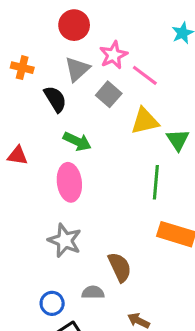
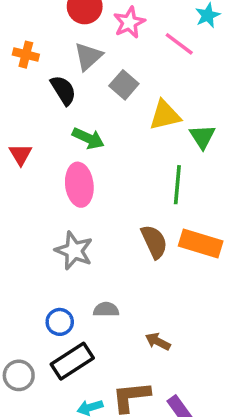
pink star: (113, 55) -> (129, 22), moved
pink line: (145, 75) -> (179, 44), moved
red triangle: (18, 156) -> (21, 154), turned 50
brown semicircle: (120, 267) -> (154, 242), moved

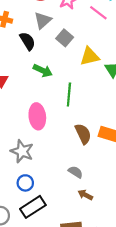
pink ellipse: (79, 185) -> (37, 116), moved
green line: (177, 185) -> (69, 95), moved
gray star: (74, 251) -> (22, 151), moved
gray semicircle: (106, 309) -> (75, 172), moved, turned 32

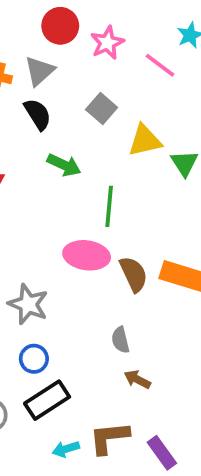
gray triangle: (43, 20) -> (40, 71), moved
pink ellipse: (37, 116) -> (87, 255), moved, turned -75
gray semicircle: (75, 172) -> (120, 340), turned -136

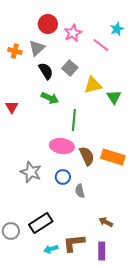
black semicircle: (38, 114) -> (46, 71), moved
blue circle: (34, 359) -> (63, 177), moved
brown arrow: (137, 379) -> (106, 222), moved
purple rectangle: (162, 453) -> (102, 251), turned 36

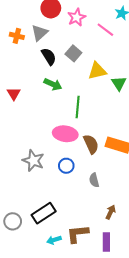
gray semicircle: (80, 191) -> (94, 180), moved
brown arrow: (106, 222) -> (111, 212), turned 88

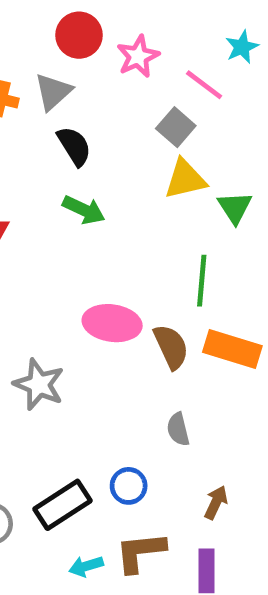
gray square: (73, 53) -> (176, 127), moved
green line: (78, 107) -> (202, 281), moved
blue circle: (66, 166) -> (129, 486), moved

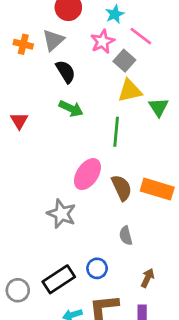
cyan star: (242, 47) -> (115, 14), moved
pink star: (138, 56) -> (102, 42), moved
green line: (202, 281) -> (116, 132), moved
pink ellipse: (112, 323) -> (87, 174), turned -64
gray star: (39, 384) -> (61, 214), moved

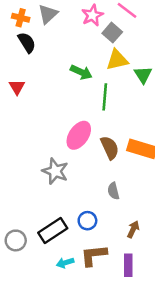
black semicircle: (66, 72) -> (27, 42), moved
green arrow: (71, 108) -> (81, 72), moved

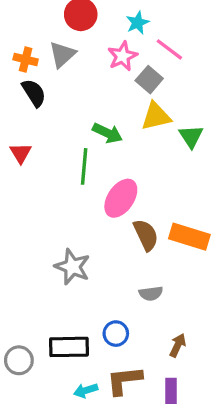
green line: (105, 97) -> (84, 166), moved
pink ellipse: (79, 135) -> (121, 198), moved
gray semicircle: (113, 191) -> (151, 293), turned -84
black rectangle: (53, 231) -> (69, 347), turned 32

